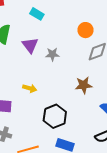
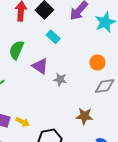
purple triangle: (30, 45) -> (40, 66), turned -30
yellow arrow: (30, 88) -> (23, 122), moved

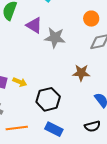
gray star: (60, 80) -> (55, 38), size x1.5

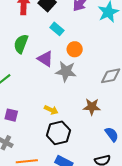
orange circle: (91, 19) -> (75, 49), moved
yellow arrow: (20, 82) -> (51, 110), moved

